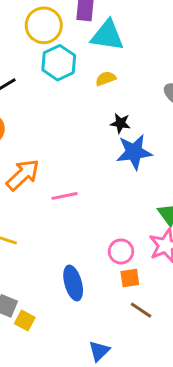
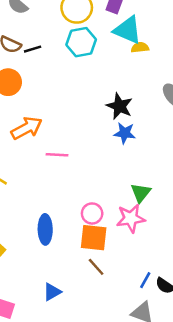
yellow semicircle: (106, 79) -> (140, 47), moved
black star: (120, 123) -> (119, 106), size x1.5
blue star: (134, 152) -> (125, 133), size x0.7
orange square: (130, 278) -> (94, 238), size x1.6

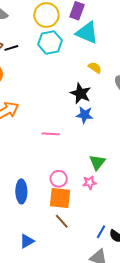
yellow semicircle: (140, 47) -> (95, 68), moved, turned 40
pink line: (57, 155) -> (51, 134), moved
pink star: (131, 218) -> (89, 183), size x0.6

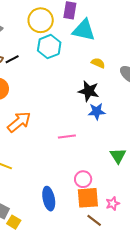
pink star: (89, 183) -> (113, 203), moved

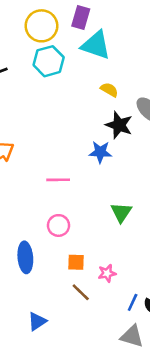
black star: (89, 91) -> (119, 125), moved
pink circle: (83, 179) -> (58, 225), moved
orange square: (88, 198) -> (76, 262), size x0.6

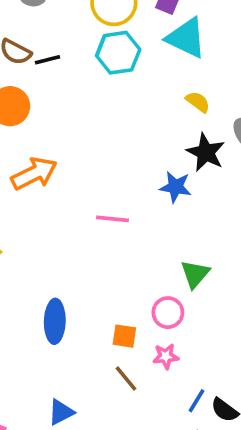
pink circle: (58, 225) -> (168, 313), moved

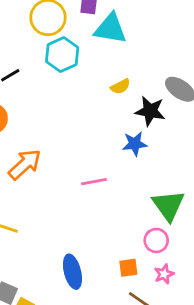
yellow semicircle: (198, 102) -> (120, 86), moved, turned 132
green triangle: (195, 274) -> (168, 205), size x1.4

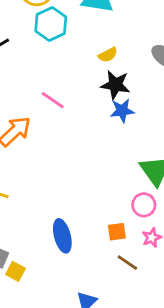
black star: (150, 111) -> (115, 85), moved
pink line: (94, 182) -> (53, 100), moved, turned 45

